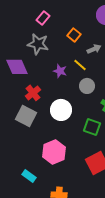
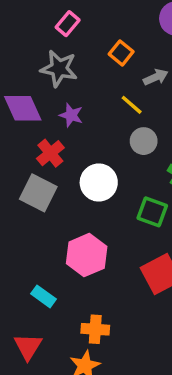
purple star: (60, 71) -> (71, 115), moved

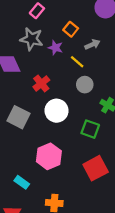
purple star: (71, 115) -> (55, 48), moved
red cross: (50, 153) -> (41, 83), moved

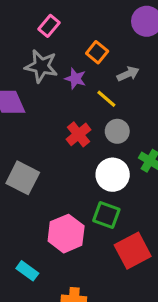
red cross: (41, 83) -> (78, 134), moved
white circle: (57, 111) -> (113, 175), moved
green square: (90, 129) -> (106, 215), moved

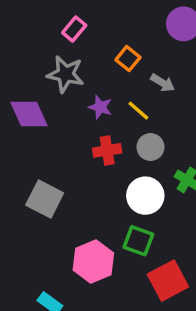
gray arrow: (128, 74) -> (163, 83), turned 55
purple star: (75, 79) -> (100, 107), moved
red cross: (78, 134) -> (107, 150), turned 30

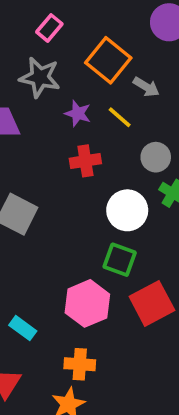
orange square: (128, 59) -> (108, 60), size x1.6
gray circle: (151, 147) -> (156, 157), moved
pink hexagon: (93, 261) -> (87, 303), moved

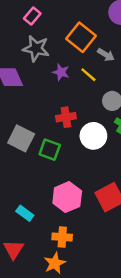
pink rectangle: (49, 28) -> (32, 16), moved
red cross: (85, 161) -> (66, 117), moved
green square: (120, 260) -> (50, 150), moved

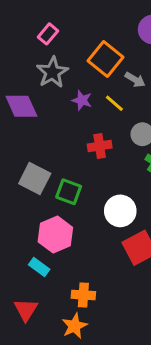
gray star: (36, 48) -> (52, 72), turned 30
red cross: (66, 117) -> (100, 146), moved
white circle: (93, 136) -> (120, 211), moved
pink hexagon: (67, 197) -> (55, 235), moved

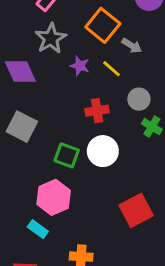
gray square: (35, 178) -> (22, 127), moved
white circle: (120, 211) -> (103, 151), moved

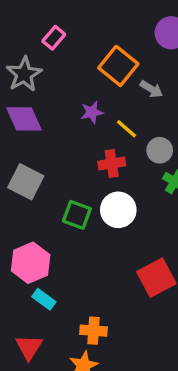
gray star: (51, 38) -> (24, 74), moved
purple star: (80, 66) -> (92, 112), turned -30
yellow line: (111, 69) -> (127, 129), moved
pink hexagon: (54, 197) -> (31, 263), moved

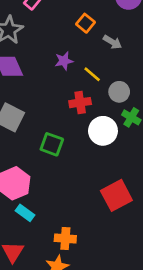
orange square: (118, 66) -> (85, 23), size x0.6
white circle: (118, 210) -> (103, 131), moved

